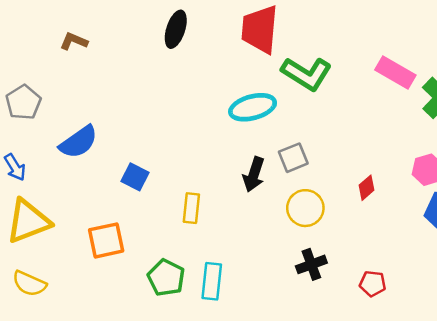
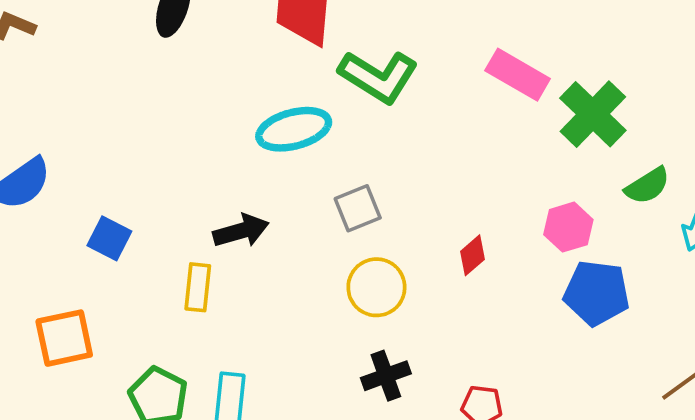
black arrow: (254, 174) -> (241, 231), moved, turned -124

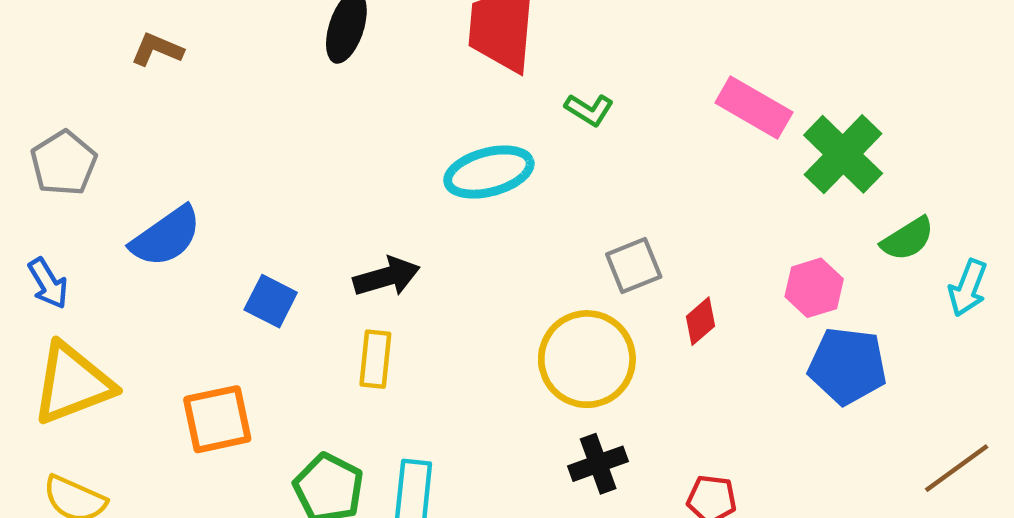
green L-shape: (378, 77) -> (589, 110), size x0.5
gray square: (358, 208) -> (634, 266), moved
black arrow: (241, 231) -> (387, 277), moved
yellow circle: (376, 287) -> (587, 359), size x1.4

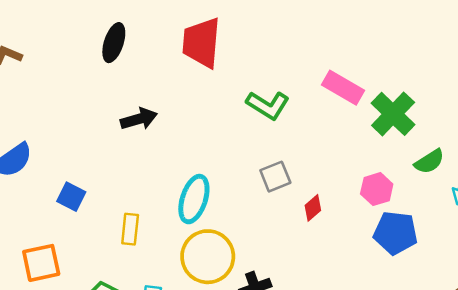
green L-shape: (589, 110) -> (268, 105), moved, size x1.6
cyan ellipse: (489, 172) -> (194, 199), moved, turned -57
black arrow: (387, 277) -> (139, 119), moved
yellow circle: (587, 359) -> (208, 257), moved

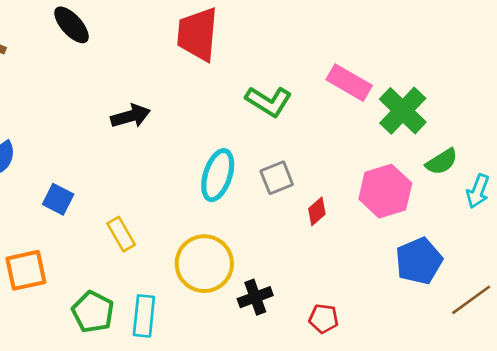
black ellipse: (114, 43) -> (72, 25), moved, turned -60
pink hexagon: (377, 189) -> (385, 191), size x1.5
cyan ellipse: (194, 199) -> (218, 175), moved
yellow rectangle: (130, 229) -> (121, 234), turned -36
blue pentagon: (396, 233) -> (419, 261), moved, turned -30

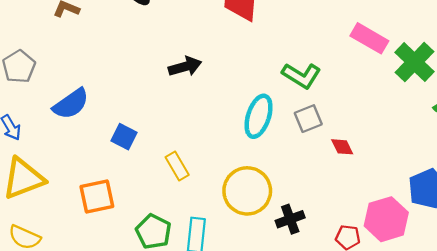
green L-shape: (269, 101) -> (301, 76), moved
pink hexagon: (385, 191) -> (386, 219), moved
red diamond: (317, 211) -> (342, 147), turned -75

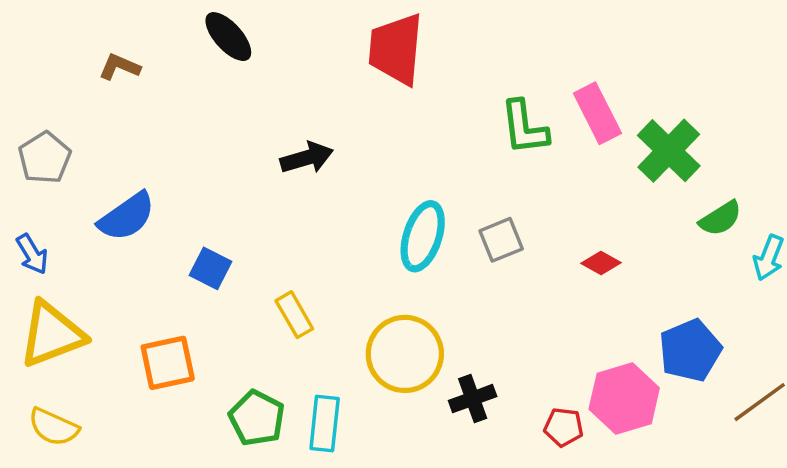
pink rectangle: (369, 38) -> (597, 113), turned 33
green L-shape: (301, 76) -> (524, 127), moved, turned 51
red diamond: (342, 147) -> (601, 263), moved, turned -35

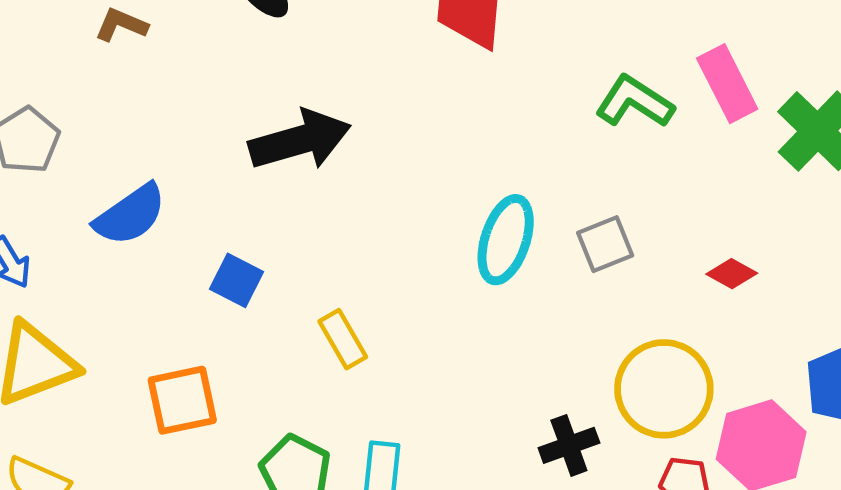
green L-shape: (524, 127) -> (634, 102), turned 130
black arrow: (307, 158) -> (300, 140), moved, size x1.5
yellow circle: (405, 354) -> (664, 389), moved

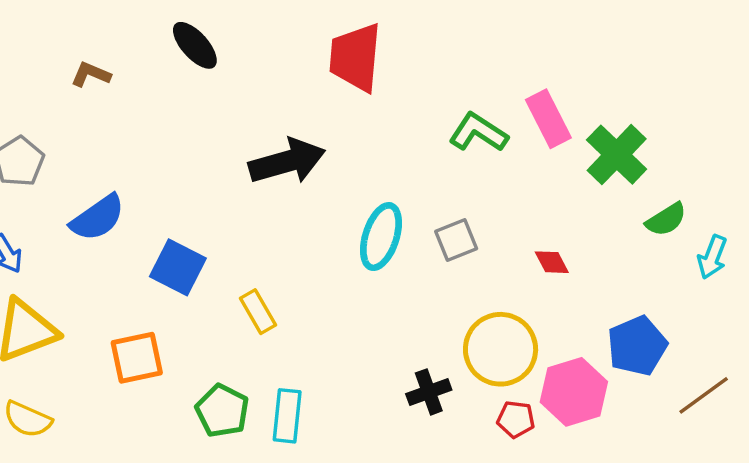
black arrow: (300, 140) -> (287, 161), moved
red diamond: (732, 274) -> (552, 262), turned 33
blue square: (237, 280) -> (178, 267), size x1.4

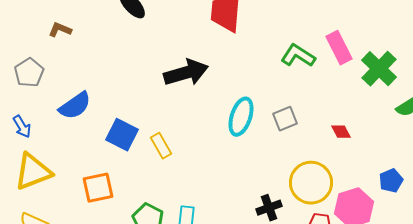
brown L-shape: (91, 74) -> (60, 30), moved
yellow rectangle: (258, 312) -> (161, 146), moved
blue pentagon: (637, 346) -> (391, 181), size x0.7

